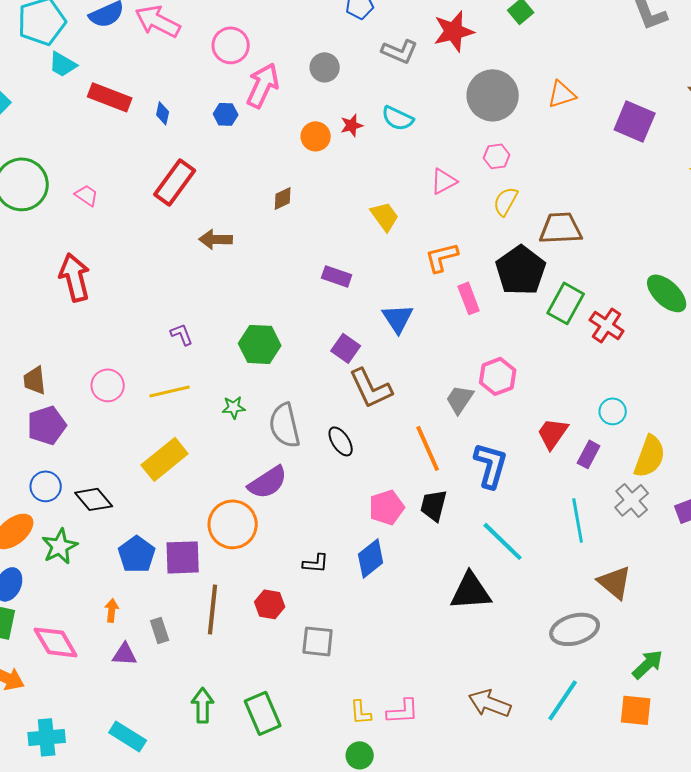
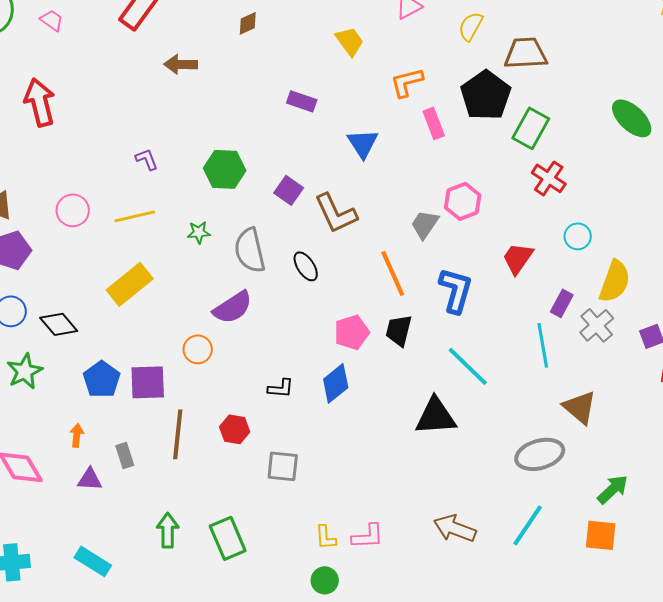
red cross: (607, 325) -> (549, 178), moved
purple square: (346, 348) -> (289, 190), moved
purple rectangle: (589, 454) -> (562, 303), moved
orange circle: (233, 524) -> (198, 349), size x0.6

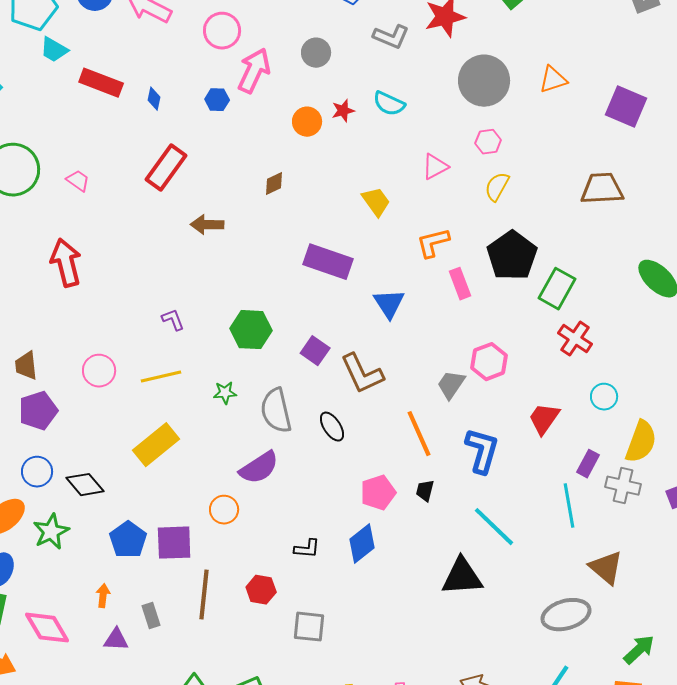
brown trapezoid: (526, 53) -> (602, 189), moved
purple rectangle: (302, 101) -> (328, 262), size x1.6
gray cross: (597, 325) -> (623, 486), turned -36
black trapezoid: (399, 330) -> (425, 491), size x0.7

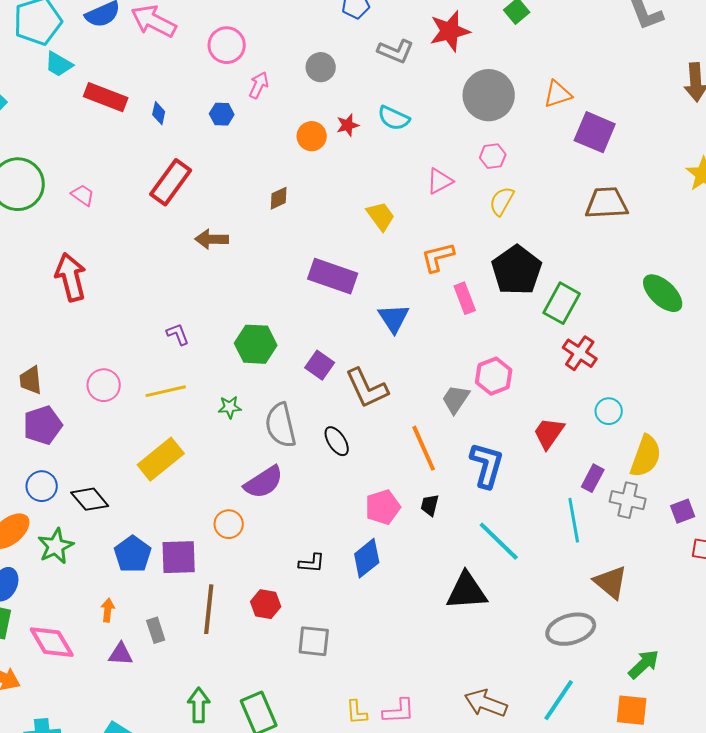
pink arrow: (254, 71) -> (259, 85), size x0.6
purple square: (626, 107) -> (595, 132), moved

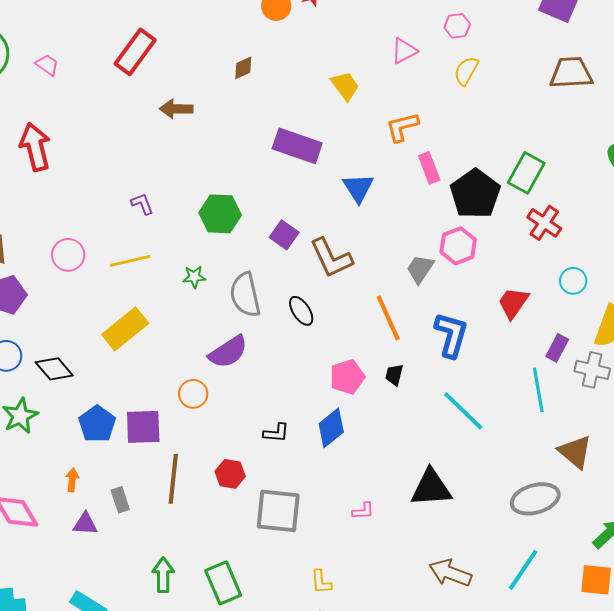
black pentagon: (517, 270) -> (475, 194), moved
black triangle: (467, 591) -> (431, 488), moved
gray square: (314, 641) -> (278, 511), size x1.4
pink L-shape: (399, 711) -> (363, 511), moved, size x0.7

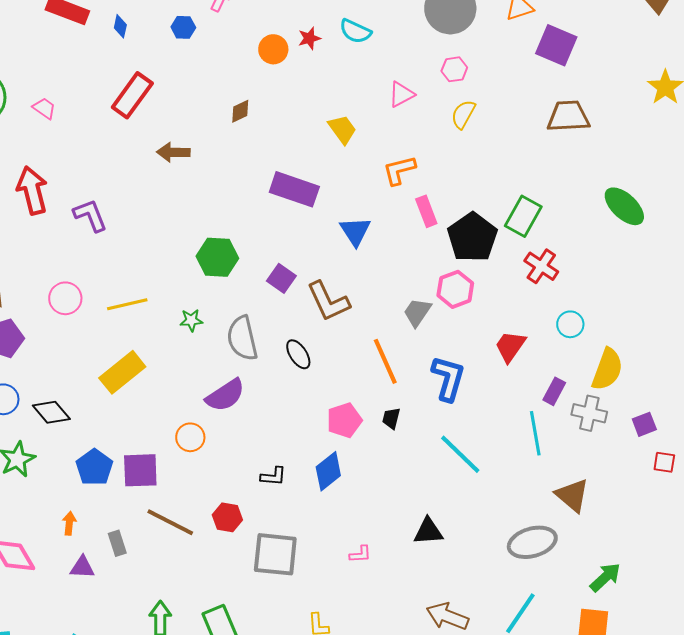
purple L-shape: (142, 204) -> (90, 215), moved, size x1.5
brown line: (173, 479) -> (170, 522), turned -69
black triangle: (431, 488) -> (428, 531), size x0.7

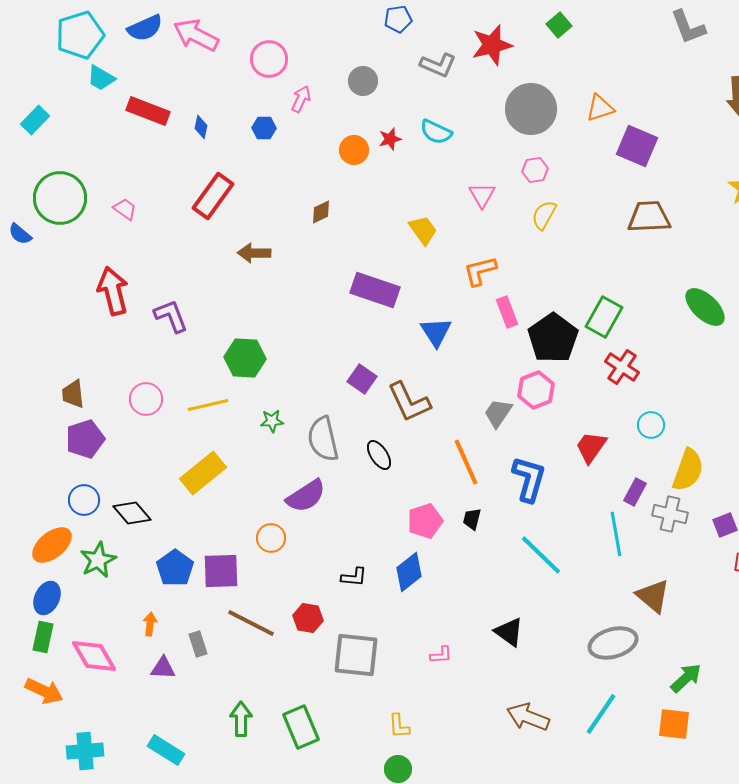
pink triangle: (401, 94) -> (482, 195), turned -32
green hexagon: (217, 257) -> (245, 358), moved
black triangle: (428, 531) -> (509, 632), turned 40

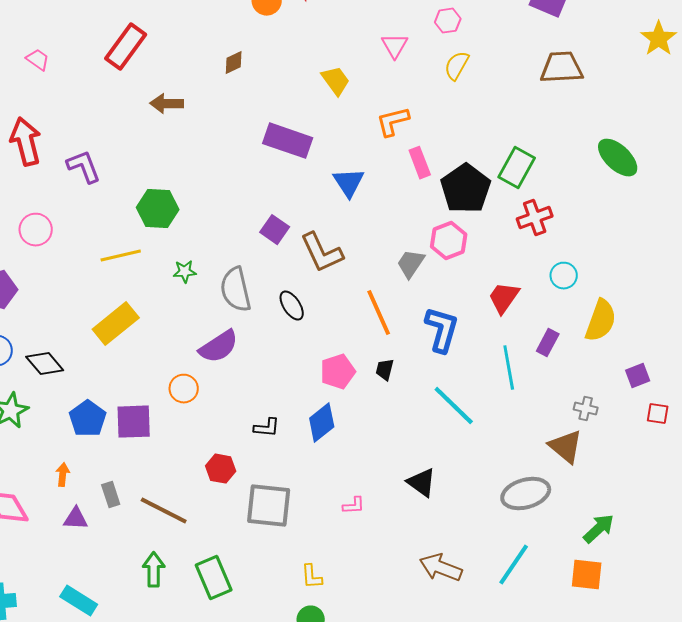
red cross: (622, 367) -> (535, 218), turned 36
pink circle: (146, 399) -> (36, 230), moved
gray cross: (670, 514) -> (586, 409), moved, size x0.7
cyan line: (616, 534) -> (509, 368), moved
brown line: (251, 623) -> (164, 511), moved

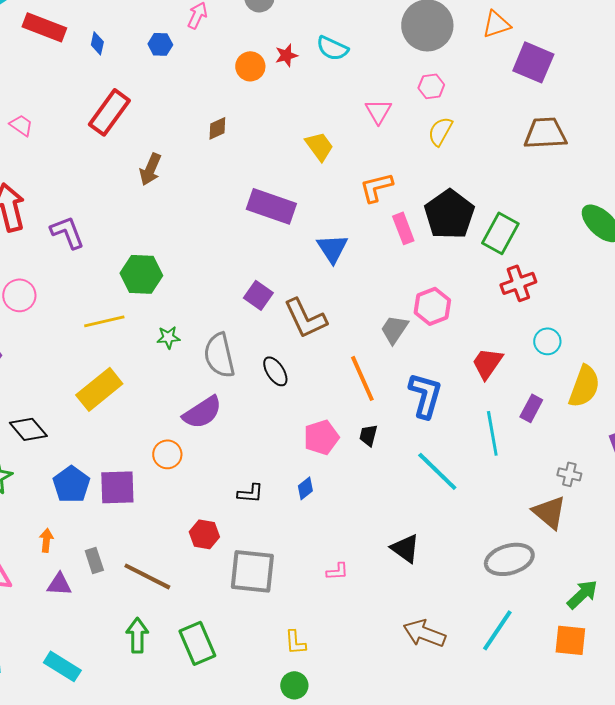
brown arrow: (167, 104) -> (150, 169), turned -68
black pentagon: (466, 189) -> (449, 214), moved
blue diamond: (322, 423) -> (305, 488), size x0.6

